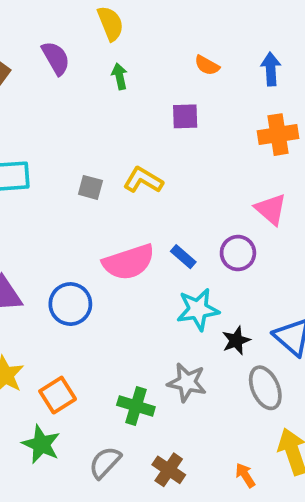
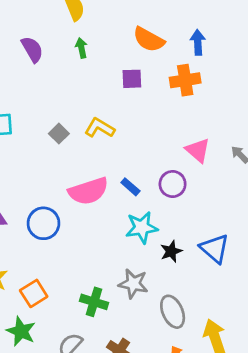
purple semicircle: (56, 58) -> (32, 49), moved
orange semicircle: (207, 65) -> (149, 40), size x1.6
orange cross: (278, 135) -> (185, 80), moved
gray square: (90, 187) -> (59, 134), turned 30
gray ellipse: (265, 388) -> (173, 312), moved

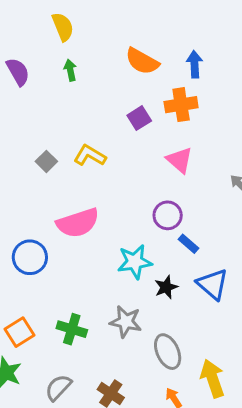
purple square: (132, 79) -> (139, 118), moved, turned -30
pink triangle: (198, 150) -> (180, 160), moved
blue rectangle: (130, 187) -> (189, 244), moved
green cross: (94, 302) -> (72, 329), moved

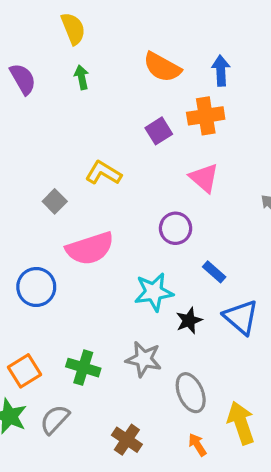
gray square: (46, 161) -> (55, 201), moved
purple circle: (168, 215) -> (176, 228), moved
gray semicircle: (58, 387) -> (55, 420), moved

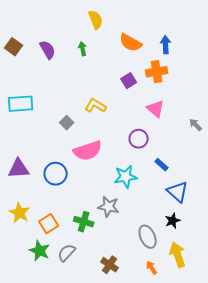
yellow semicircle: (73, 29) -> (96, 20), moved
black star: (189, 321) -> (173, 221), moved
gray star: (144, 359) -> (109, 207), moved

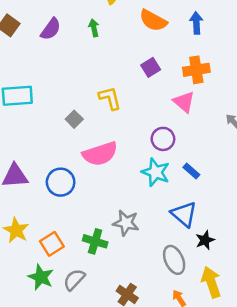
purple semicircle: (48, 50) -> (51, 29), turned 66
orange cross: (157, 72) -> (196, 70), moved
yellow L-shape: (96, 106) -> (110, 98), turned 45
cyan star: (126, 177) -> (156, 172), moved, turned 30
blue triangle: (178, 192) -> (184, 214), moved

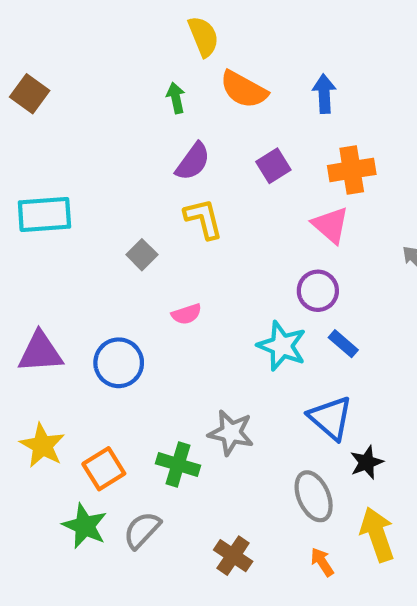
orange semicircle: (153, 20) -> (244, 89), moved
blue arrow: (196, 23) -> (324, 94), moved
purple semicircle: (51, 29) -> (193, 161), moved
purple circle: (163, 139) -> (318, 291), moved
pink semicircle: (100, 154) -> (186, 314), size x0.5

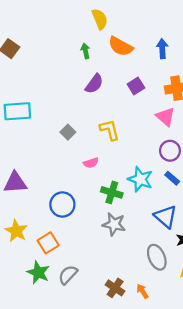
yellow L-shape: (203, 219) -> (110, 130), moved
purple circle: (318, 291) -> (170, 151), moved
blue circle: (119, 363) -> (62, 205), moved
green cross: (178, 465) -> (112, 192), moved
orange arrow: (322, 562) -> (143, 291), moved

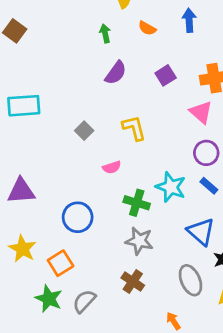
orange semicircle: (121, 46) -> (147, 28), size x0.6
blue arrow: (162, 49) -> (189, 20), moved
brown cross: (115, 288) -> (133, 282), moved

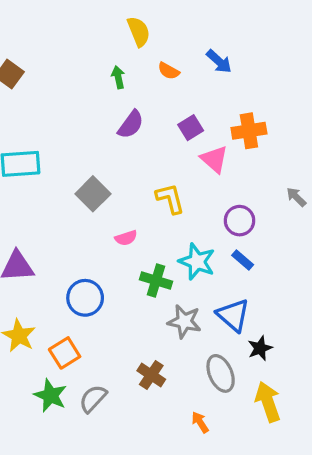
blue arrow: (189, 20) -> (219, 61), turned 135
pink triangle: (201, 112) -> (214, 159), moved
yellow L-shape: (134, 128) -> (170, 199), moved
gray square: (84, 131) -> (93, 194), size x1.5
gray star: (139, 241) -> (184, 321), moved

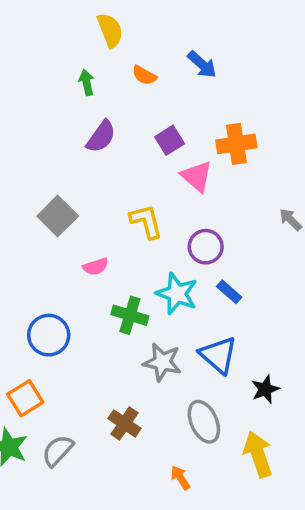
purple circle: (239, 221) -> (206, 247), moved
black star: (260, 348) -> (265, 389), moved

